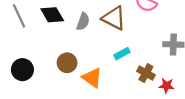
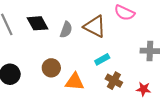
brown cross: (146, 73) -> (114, 81), moved
orange triangle: (92, 78) -> (75, 82), turned -30

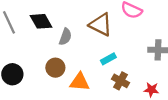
gray semicircle: (66, 30) -> (65, 37), moved

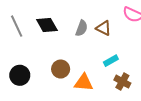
brown triangle: (101, 25) -> (104, 28), size x0.7
gray semicircle: (65, 37) -> (82, 28), moved

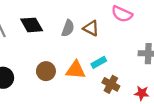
orange triangle: (84, 83) -> (76, 70), moved

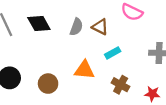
cyan rectangle: (99, 62) -> (113, 53), moved
brown circle: (46, 71) -> (48, 84), moved

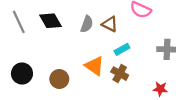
orange triangle: (84, 70) -> (94, 66), turned 30
brown cross: (121, 85) -> (120, 74), moved

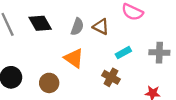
cyan rectangle: (122, 49) -> (123, 53), moved
orange triangle: (94, 66) -> (74, 58), moved

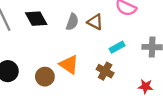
orange triangle: (74, 58) -> (69, 65), moved

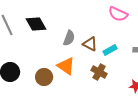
gray semicircle: (72, 22) -> (69, 38), moved
brown triangle: (95, 22) -> (90, 44), moved

